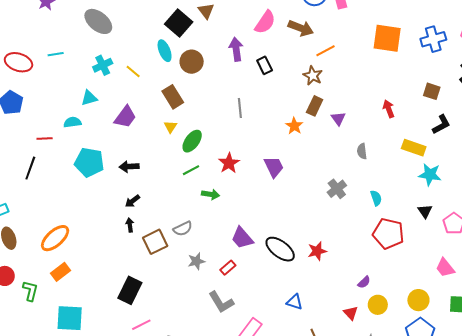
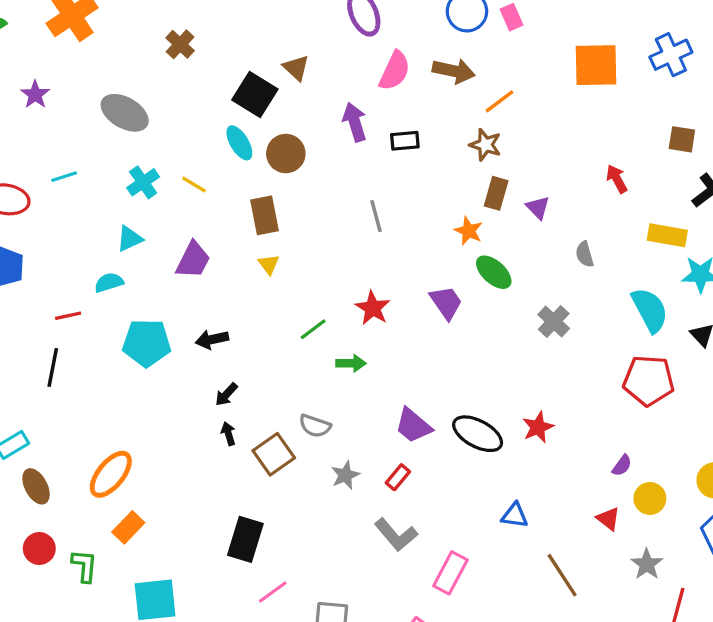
black rectangle: (265, 65) -> (405, 141), turned -60
brown rectangle: (173, 97) -> (264, 215), turned 30
green ellipse: (192, 141) -> (494, 272), moved, turned -75
cyan semicircle: (376, 198) -> (650, 310), moved, size x1.8
gray semicircle: (183, 229) -> (315, 426), turned 54

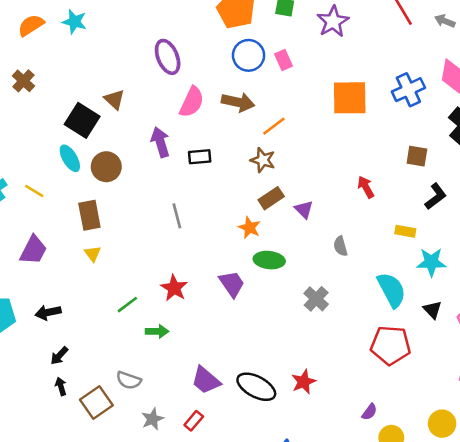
brown rectangle: (496, 193) -> (271, 198), turned 40
yellow rectangle: (667, 235) -> (405, 231), size x0.7
green ellipse: (494, 272) -> (269, 260), turned -36

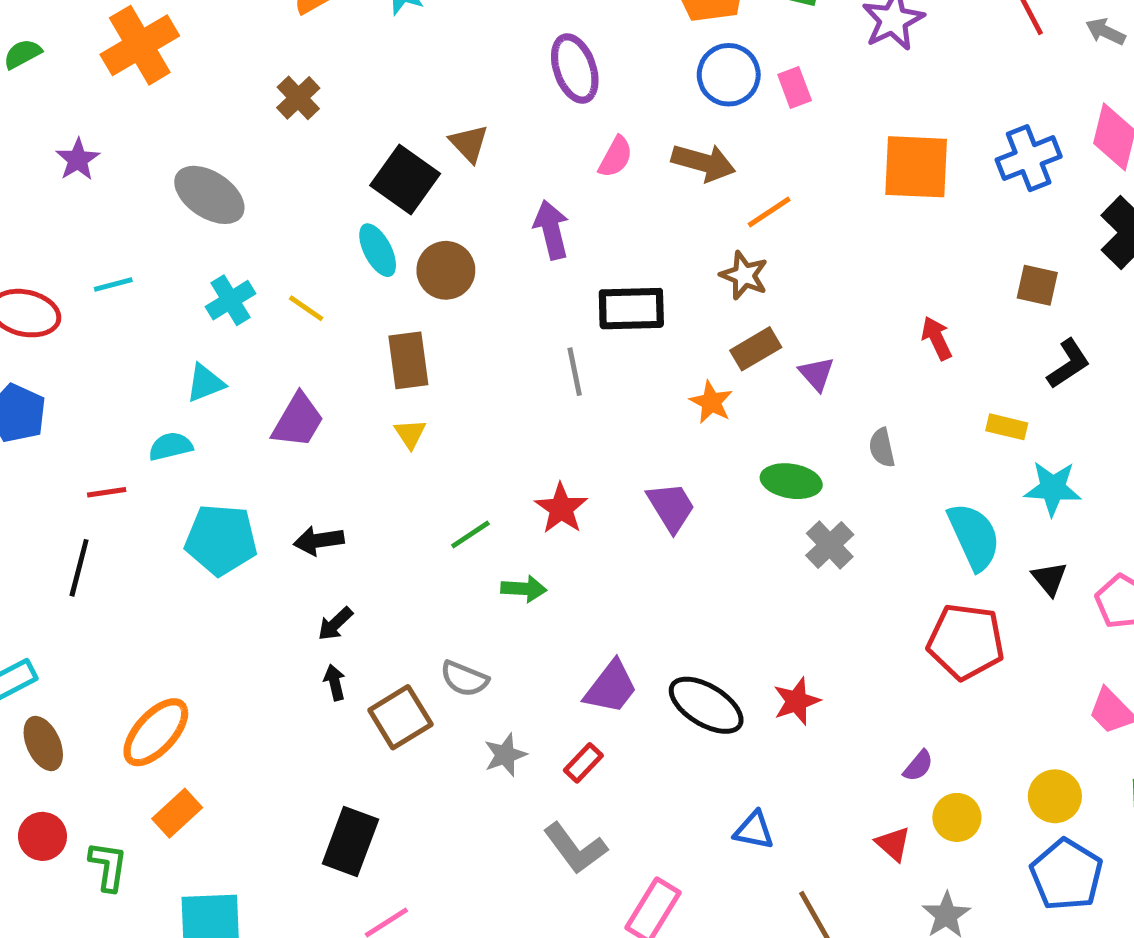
pink semicircle: (192, 102) -> (616, 157), size x0.7
black rectangle: (200, 157) -> (631, 309), moved, size x1.5
green ellipse: (269, 260) -> (791, 481), moved
purple trapezoid: (206, 380) -> (611, 687), turned -96

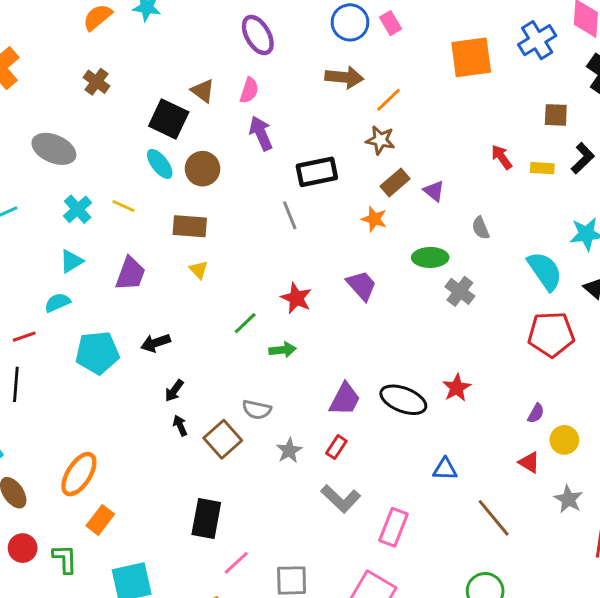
pink semicircle: (616, 157) -> (249, 90), moved
brown rectangle: (408, 360) -> (190, 226), turned -68
yellow rectangle: (1007, 427) -> (542, 168), moved

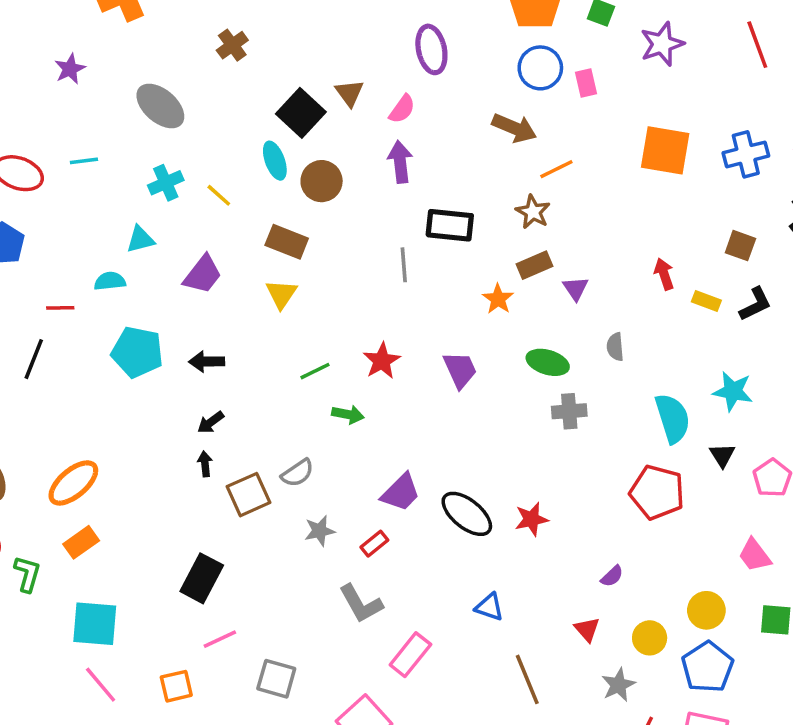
yellow triangle: (199, 270) -> (281, 294), size x1.4
gray cross: (460, 291) -> (569, 411), turned 32
gray semicircle: (257, 410) -> (297, 473), turned -64
yellow circle: (564, 440) -> (650, 638), moved

